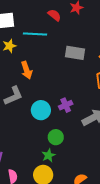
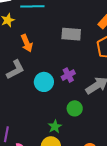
gray rectangle: (75, 53) -> (71, 34), moved
green circle: (56, 137) -> (75, 108), moved

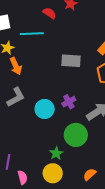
orange arrow: (27, 43) -> (16, 66), moved
green circle: (75, 108) -> (76, 135), size x1.5

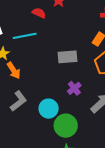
purple cross: (69, 102) -> (74, 88), moved
green circle: (76, 135) -> (66, 126), moved

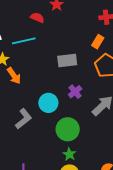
gray L-shape: (18, 101) -> (24, 119), moved
cyan circle: (49, 109) -> (48, 103), moved

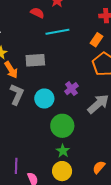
cyan line: (24, 41) -> (57, 32), moved
gray rectangle: (67, 61) -> (35, 60), moved
gray L-shape: (24, 119) -> (17, 94), moved, turned -30

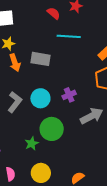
gray L-shape: (17, 94) -> (15, 102), moved
green star: (63, 151) -> (32, 143), moved

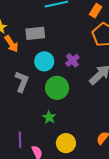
cyan circle: (40, 98) -> (44, 61), moved
green circle: (52, 129) -> (57, 88), moved

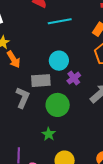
gray rectangle: (35, 33) -> (41, 81), moved
cyan circle: (44, 61) -> (59, 61), moved

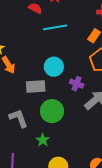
purple cross: (74, 78) -> (77, 84), moved, turned -32
gray L-shape: (23, 98) -> (19, 118), moved, turned -45

